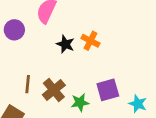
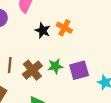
green star: (80, 102) -> (55, 66), moved

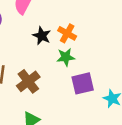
green star: (55, 66) -> (66, 57), moved

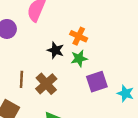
black star: (42, 36) -> (55, 50), moved

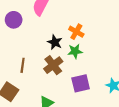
purple square: (97, 82) -> (81, 83), moved
brown cross: (46, 84) -> (53, 65), moved

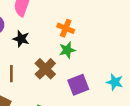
black star: (55, 42) -> (21, 39), moved

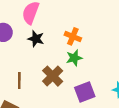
black star: (21, 39) -> (36, 39), moved

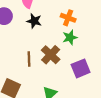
brown line: (19, 81) -> (29, 59), moved

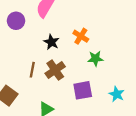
black star: (34, 21) -> (51, 42), moved
green star: (70, 37) -> (95, 59), moved

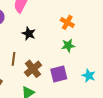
orange cross: (81, 36) -> (67, 22), moved
brown cross: (55, 70) -> (33, 69), moved

